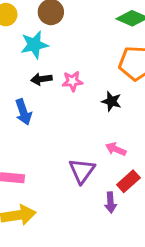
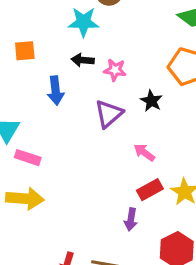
purple triangle: (82, 171) -> (109, 114), moved
purple arrow: (111, 202) -> (131, 219), moved

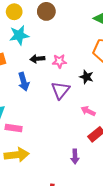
cyan star: (84, 22) -> (19, 35), moved
purple arrow: (131, 219) -> (75, 157), moved

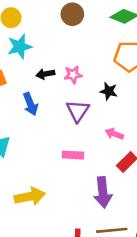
brown circle: (46, 11) -> (72, 14), moved
pink rectangle: (14, 128) -> (73, 155), moved
purple arrow: (75, 157) -> (103, 192), size x1.6

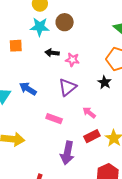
brown circle: (72, 14) -> (65, 22), moved
black star: (109, 91) -> (105, 82), moved
blue arrow: (30, 104) -> (28, 89), moved, turned 126

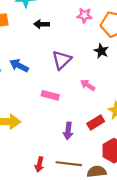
pink star: (72, 60) -> (84, 15), moved
red rectangle: (92, 136) -> (96, 123), moved
purple arrow: (67, 153) -> (68, 131), size x0.7

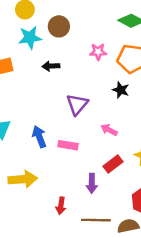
blue arrow: (19, 66) -> (39, 137), moved, turned 48
red rectangle: (96, 123) -> (113, 164), moved
red arrow: (39, 164) -> (61, 206), moved

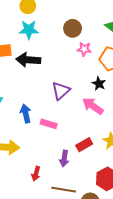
brown circle: (59, 26) -> (73, 28), moved
black arrow: (51, 66) -> (28, 60), moved, size x1.6
pink arrow: (109, 130) -> (93, 106), moved, size x1.5

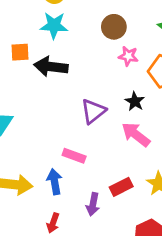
black star: (99, 84) -> (135, 101), moved
blue arrow: (26, 114) -> (55, 182), moved

